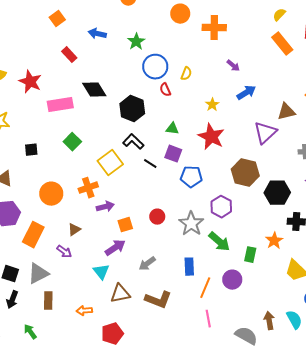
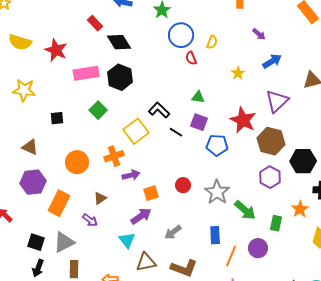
black diamond: (94, 90) -> (119, 42), moved
black hexagon: (132, 109) -> (120, 77), moved
purple triangle: (265, 133) -> (277, 101), moved
red star: (211, 137) -> (243, 120), moved
purple hexagon: (221, 207) -> (270, 177), moved

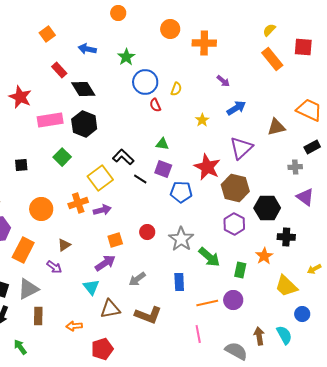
purple arrow: (131, 175) -> (102, 210), moved
purple circle: (258, 248) -> (233, 300), moved
orange line: (231, 256) -> (207, 303), moved, turned 55

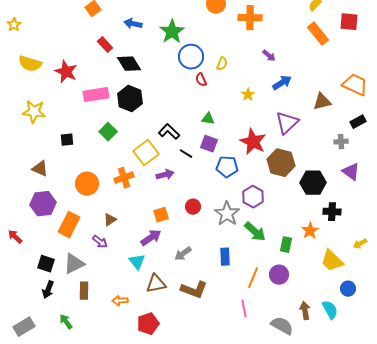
green star: (126, 57) -> (172, 32), size x1.4
purple arrow: (102, 210) -> (165, 175), moved
purple hexagon: (234, 224) -> (253, 197), moved
orange line: (207, 303) -> (253, 278), turned -55

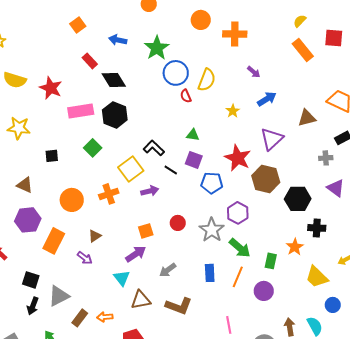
yellow semicircle: (222, 64) -> (207, 80), size x1.6
gray triangle: (74, 264) -> (59, 296), moved
orange line: (253, 278) -> (238, 277), moved
brown rectangle: (84, 291) -> (80, 318), moved, turned 36

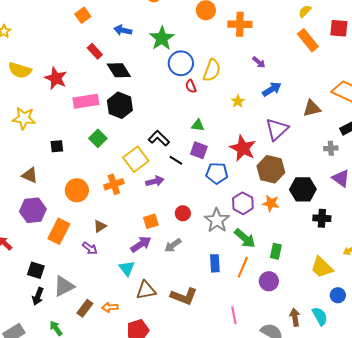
orange star: (295, 247) -> (271, 203), moved, turned -30
gray arrow: (168, 270) -> (173, 245), moved

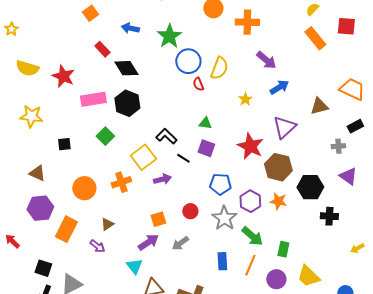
purple arrow: (259, 62) -> (266, 60), size x1.5
blue pentagon: (217, 173) -> (220, 184), moved
yellow trapezoid: (322, 267) -> (308, 276), moved

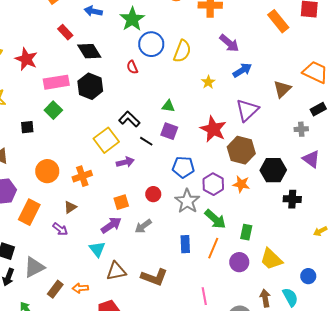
red semicircle: (198, 84) -> (132, 67), moved
brown triangle: (319, 106) -> (282, 89), turned -30
green square: (105, 136) -> (53, 110), moved
orange cross: (121, 182) -> (82, 176), moved

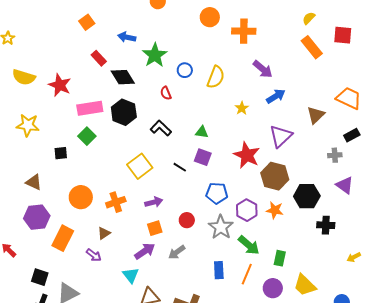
green star: (132, 19) -> (155, 55), moved
blue circle: (151, 44) -> (185, 70), size x0.6
black L-shape: (129, 119) -> (161, 128), moved
purple arrow: (125, 162) -> (154, 202), moved

